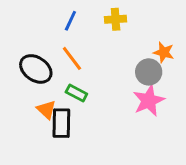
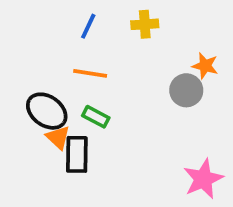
orange line: (72, 58) -> (90, 73), turned -44
black ellipse: (36, 69) -> (47, 111), moved
pink star: (149, 101) -> (203, 179), moved

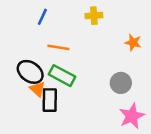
blue line: (88, 26) -> (42, 17), moved
gray circle: (186, 90) -> (121, 83), moved
green rectangle: (96, 117) -> (62, 76), size x1.5

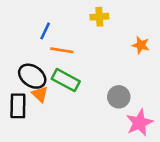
blue line: (42, 17) -> (45, 31), moved
gray circle: (121, 83) -> (119, 97), moved
black rectangle: (50, 100) -> (18, 106), moved

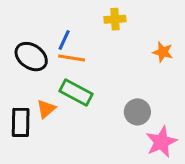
blue line: (45, 31) -> (64, 40), moved
black ellipse: (32, 76) -> (31, 57), moved
orange triangle: (40, 94) -> (46, 109), turned 36

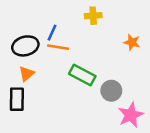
black ellipse: (31, 57) -> (25, 46), turned -50
green rectangle: (76, 92) -> (82, 75), moved
orange triangle: (46, 109) -> (27, 74), moved

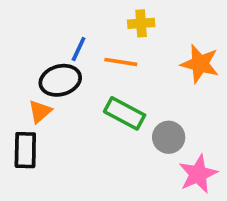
orange star: (132, 42) -> (200, 64), size x1.5
black ellipse: (25, 46) -> (60, 80), moved
orange line: (58, 47) -> (121, 62), moved

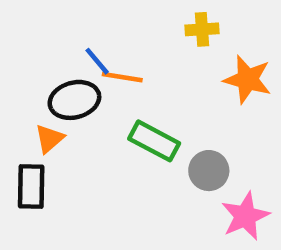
yellow cross: (141, 23) -> (202, 29), moved
blue line: (79, 49) -> (97, 61), turned -65
orange line: (121, 62) -> (122, 77), moved

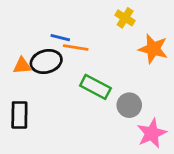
yellow cross: (202, 29) -> (125, 18), turned 36
blue line: (97, 61) -> (60, 38), turned -36
orange triangle: (49, 139) -> (22, 66), moved, turned 36

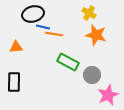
orange star: (153, 49) -> (96, 35), moved
black ellipse: (46, 62) -> (33, 14), moved

